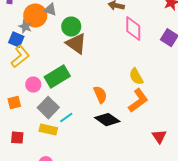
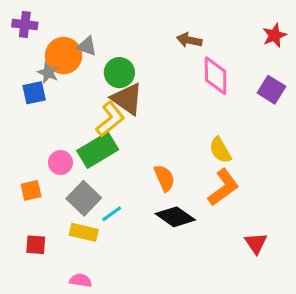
blue square: (16, 40) -> (34, 93), turned -35
yellow L-shape: (20, 57) -> (110, 119), moved

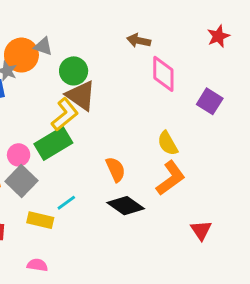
purple square: (271, 90) -> (210, 101), moved
gray square: (84, 198) -> (21, 181), moved

